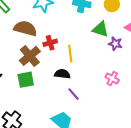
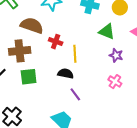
red cross: (50, 43) -> (56, 42), turned 32
purple star: (115, 44) -> (116, 55), moved
brown cross: (30, 56) -> (20, 51), moved, turned 30

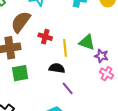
brown semicircle: (32, 26) -> (21, 22), turned -70
green triangle: (107, 32) -> (87, 42), moved
purple star: (116, 55) -> (101, 56), moved

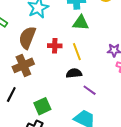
green triangle: (87, 42) -> (81, 23), moved
green square: (20, 73) -> (42, 106), moved

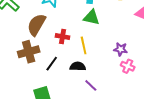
black line: (11, 94) -> (52, 64), moved

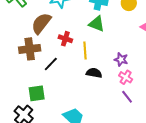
black semicircle: (78, 66) -> (94, 73), moved
purple line: (91, 85) -> (127, 97), moved

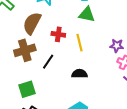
black semicircle: (94, 73) -> (80, 74), moved
green square: (37, 93) -> (27, 89), moved

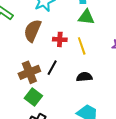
brown cross: (25, 50) -> (29, 72), moved
green square: (27, 89) -> (33, 97), turned -30

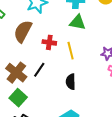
brown cross: (29, 72) -> (16, 73), turned -35
black semicircle: (84, 77) -> (71, 82), turned -91

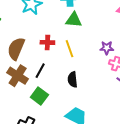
brown semicircle: (23, 31) -> (16, 49), moved
green square: (18, 98) -> (39, 96), moved

